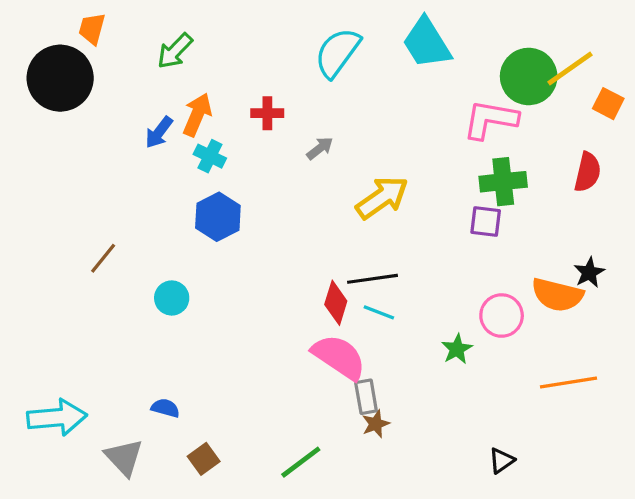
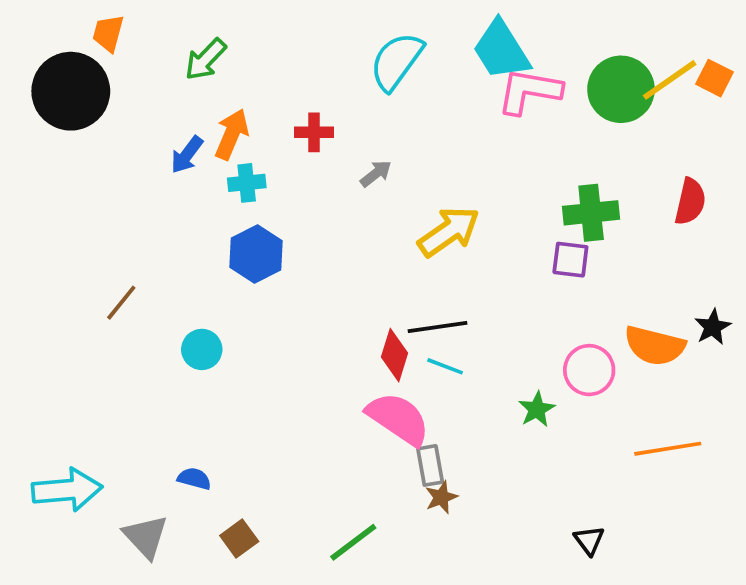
orange square: (608, 104) -> (715, 78), moved
pink L-shape: (490, 120) -> (529, 91), moved
cyan cross: (210, 156) -> (247, 183), turned -32
black star: (589, 272) -> (713, 327), moved
black triangle: (502, 461) -> (589, 540), turned -32

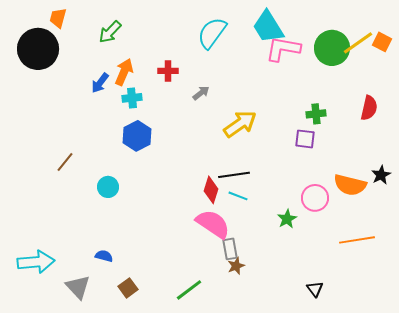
green cross: (591, 213) -> (316, 114), size x0.7

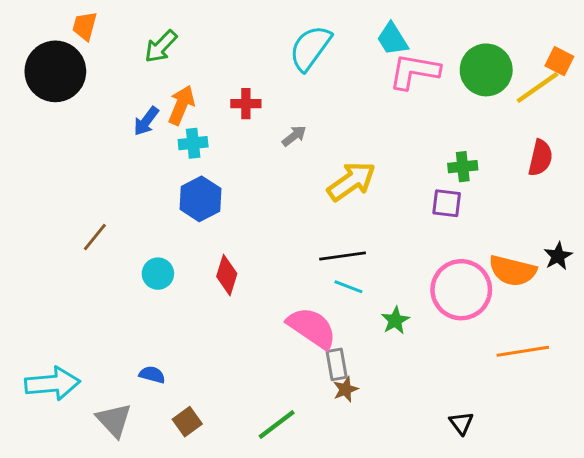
cyan trapezoid: (268, 27) -> (392, 39), size x0.7
yellow line: (358, 43) -> (537, 87), moved
red diamond: (211, 190) -> (227, 275), moved
pink circle: (315, 198) -> (461, 290), size x1.5
green star: (287, 219) -> (395, 320), moved

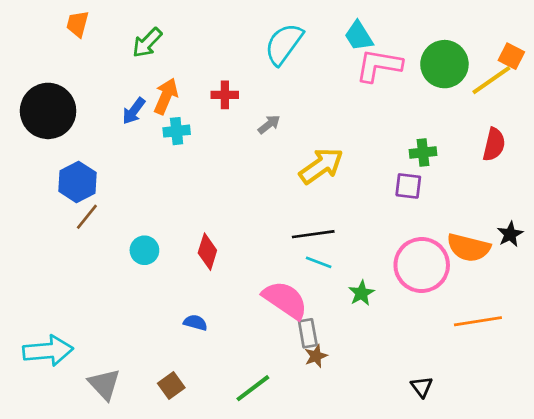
black circle: (55, 71) -> (48, 111), moved
blue hexagon: (200, 199) -> (77, 182), moved
blue semicircle: (152, 375) -> (195, 323), moved

